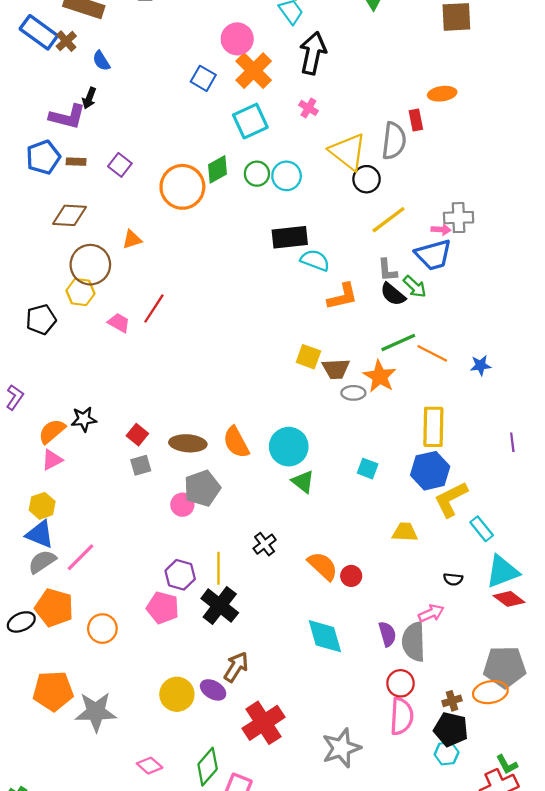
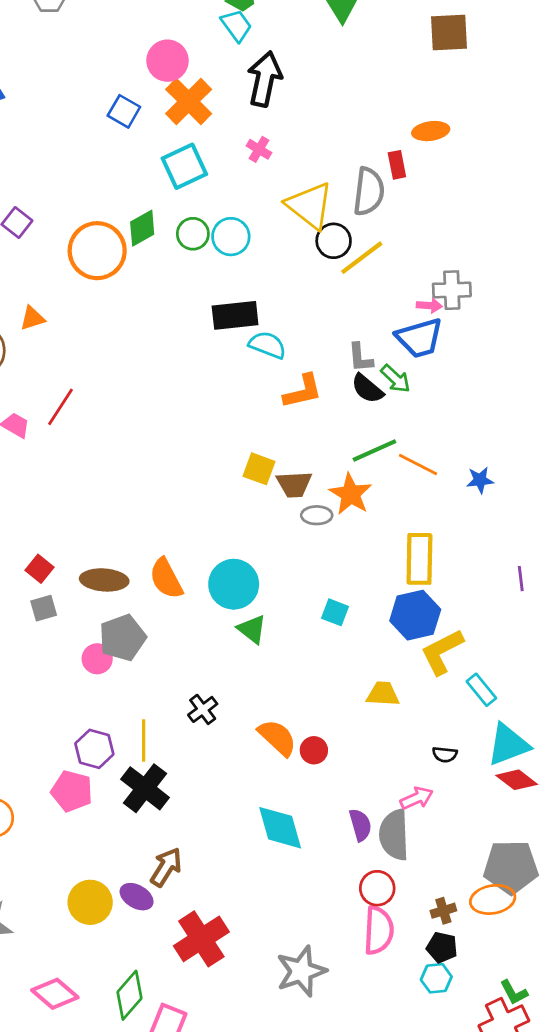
yellow line: (388, 220) -> (362, 258), moved
black pentagon: (451, 729) -> (442, 947), size x0.7
pink diamond: (150, 766) -> (55, 994), size x1.4

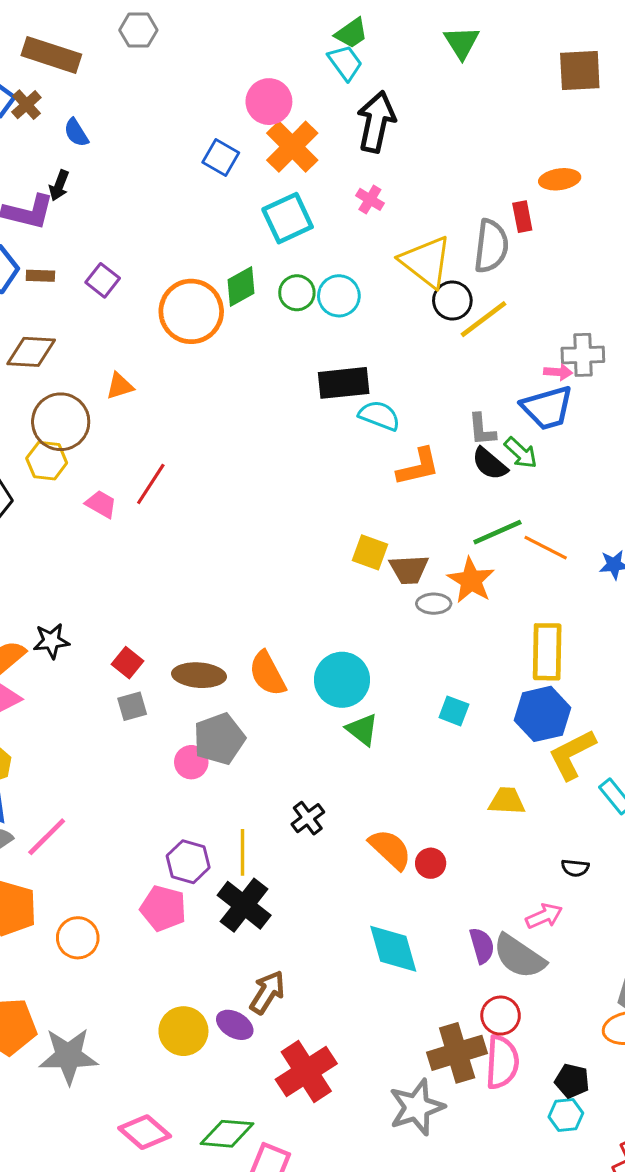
gray semicircle: (394, 835) -> (519, 956), turned -54
brown cross: (443, 911) -> (457, 1053), moved, size x2.0
green diamond: (130, 995) -> (227, 1134), turned 54

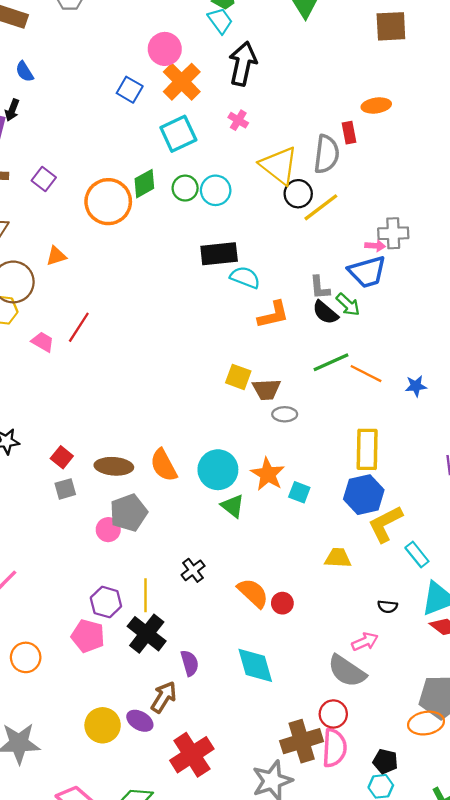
orange star: (471, 580) -> (268, 474), moved
purple semicircle: (482, 946) -> (190, 663), moved

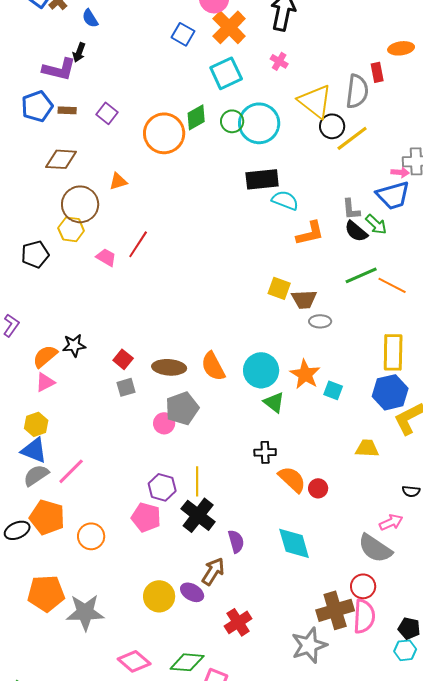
cyan circle: (216, 190) -> (259, 123), size x1.5
black cross: (193, 570) -> (265, 452), moved, turned 35
red cross: (192, 755) -> (238, 622), size x0.7

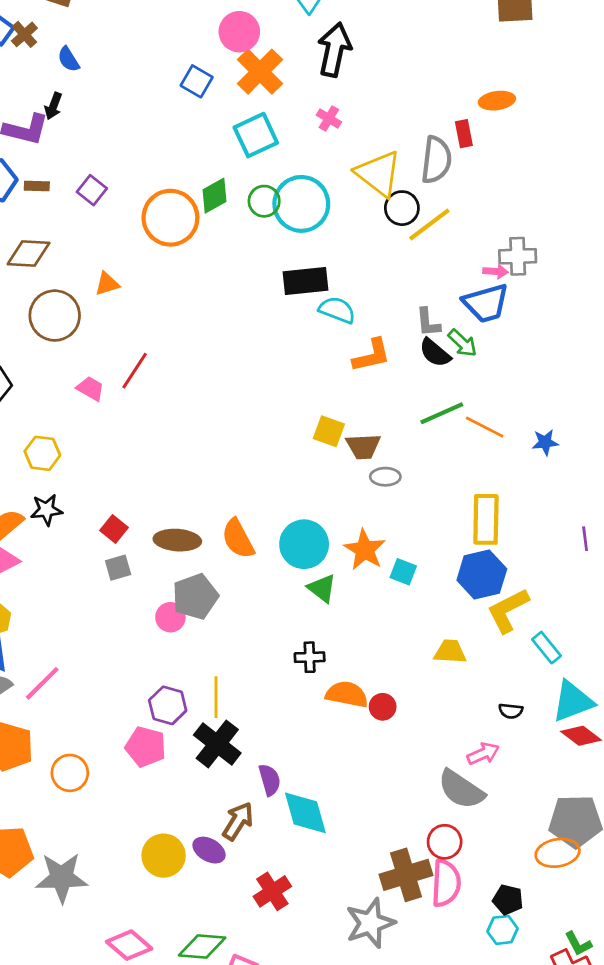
yellow hexagon: (71, 229) -> (42, 453), moved
orange semicircle: (292, 479) -> (347, 694), turned -32
cyan diamond: (294, 543) -> (305, 813), moved

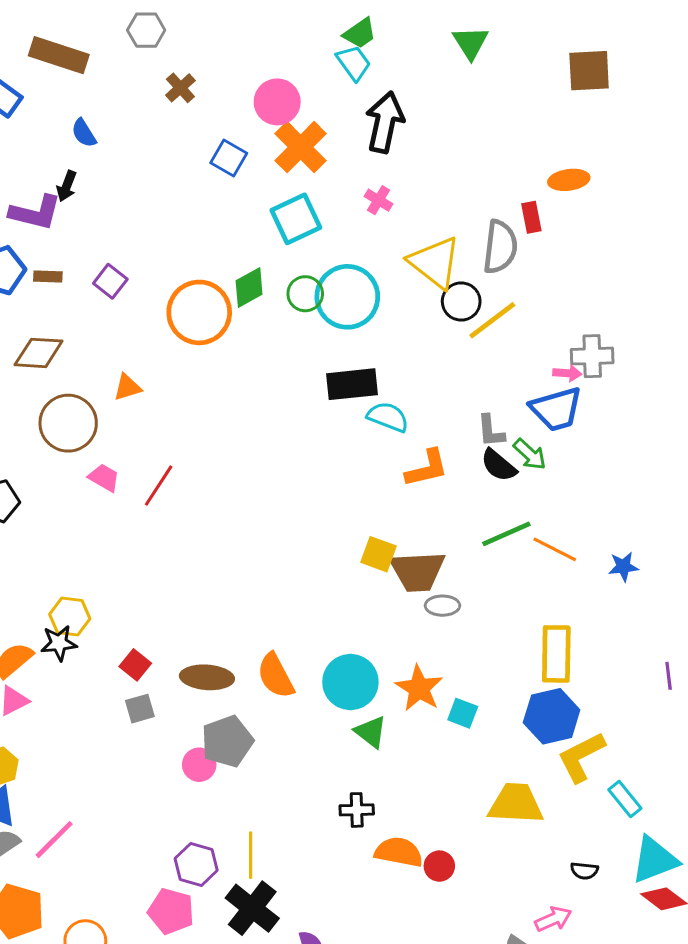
brown cross: (24, 34) -> (180, 88), moved
pink trapezoid: (91, 389) -> (104, 478), moved
brown trapezoid: (363, 446) -> (417, 571), size x1.4
yellow hexagon: (42, 453) -> (70, 617), moved
yellow trapezoid: (450, 652) -> (516, 804), size x1.5

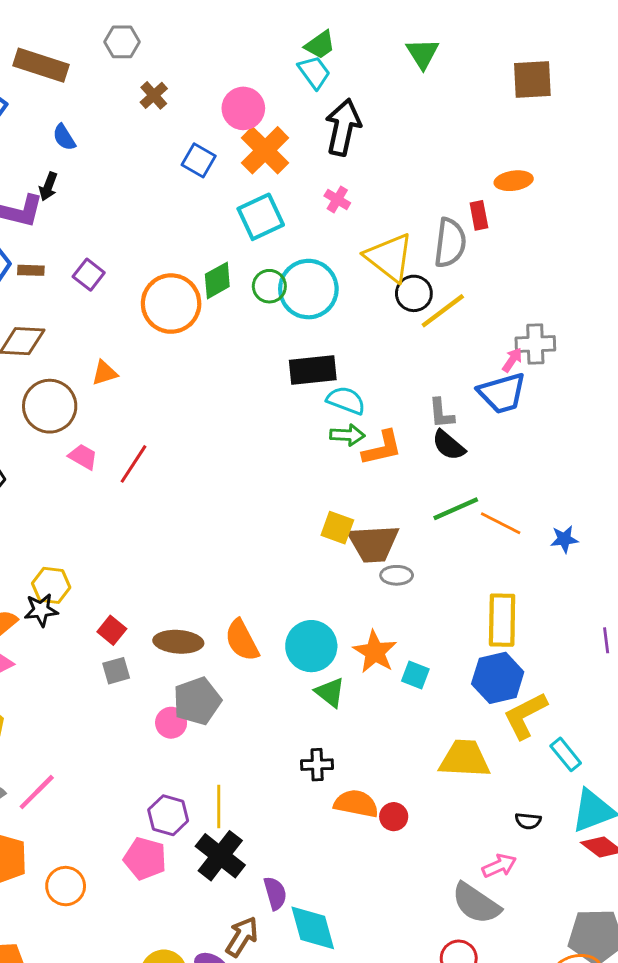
pink arrow: (567, 373) -> (512, 360), turned -60
green arrow: (530, 454) -> (347, 435), moved, turned -40

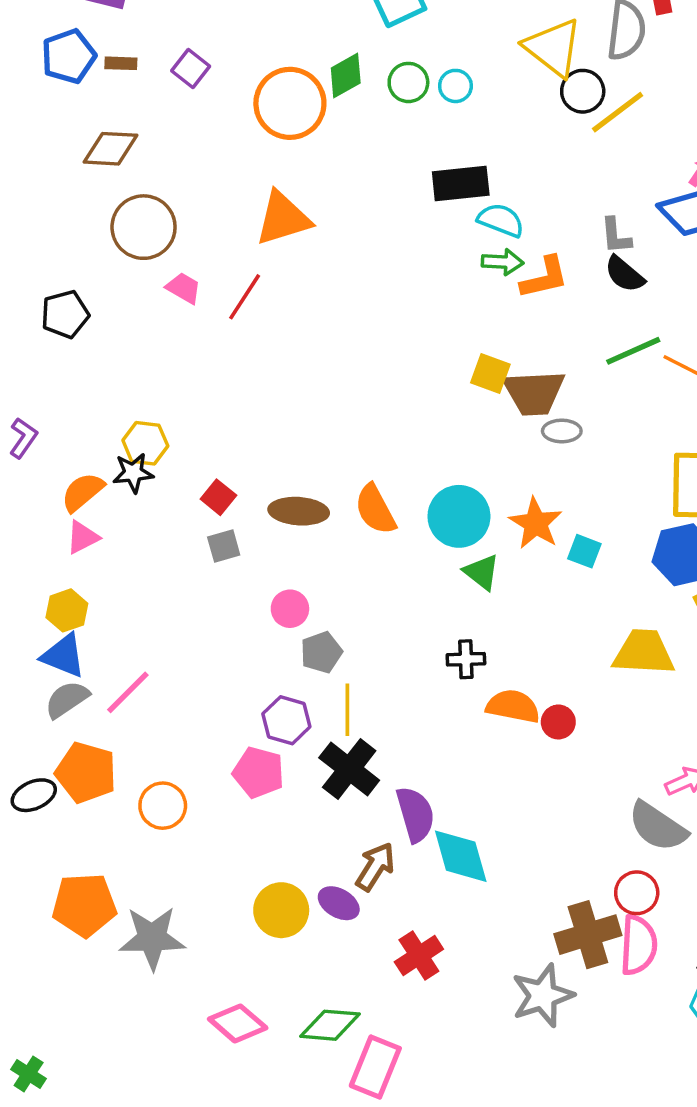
cyan circle: (308, 289) -> (455, 86), size x0.5
orange triangle: (105, 373) -> (283, 218), moved, size x1.8
gray pentagon: (197, 701) -> (321, 652), moved, size x0.7
purple semicircle: (275, 893) -> (415, 814), size x1.4

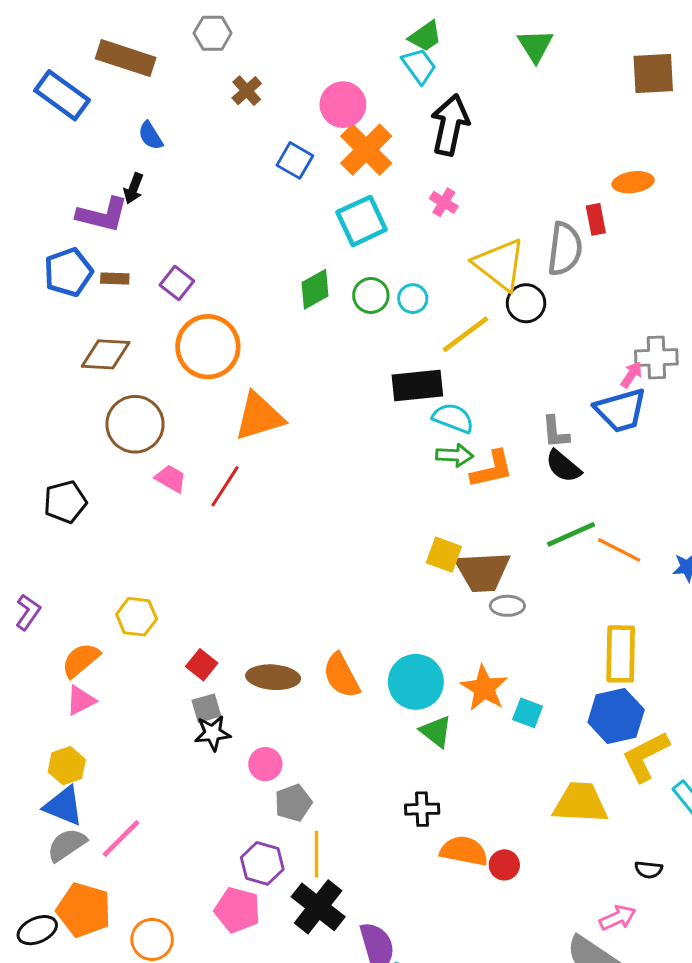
orange circle: (290, 103) -> (208, 347), moved
yellow line: (618, 112) -> (466, 334), moved
black star: (133, 473) -> (213, 733), moved

